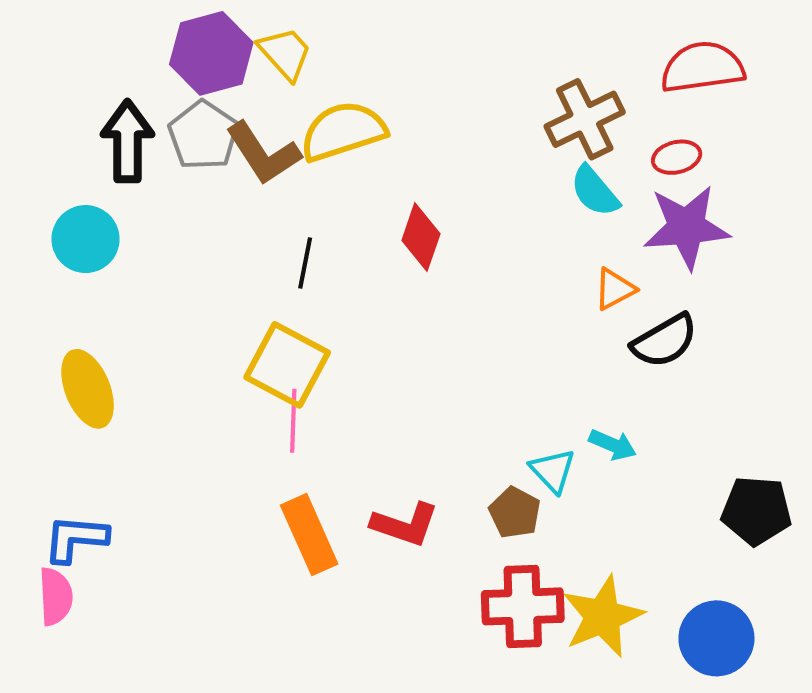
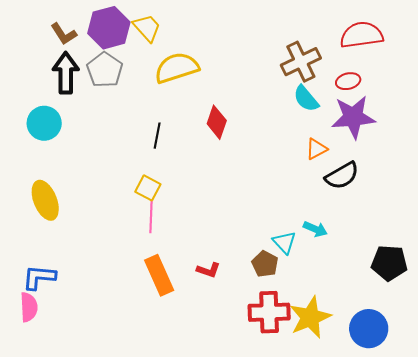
brown L-shape: (263, 153) -> (64, 34), moved, size x0.7
yellow square: (287, 365) -> (148, 188), size x0.6
red L-shape: (405, 525) -> (208, 270), size x0.7

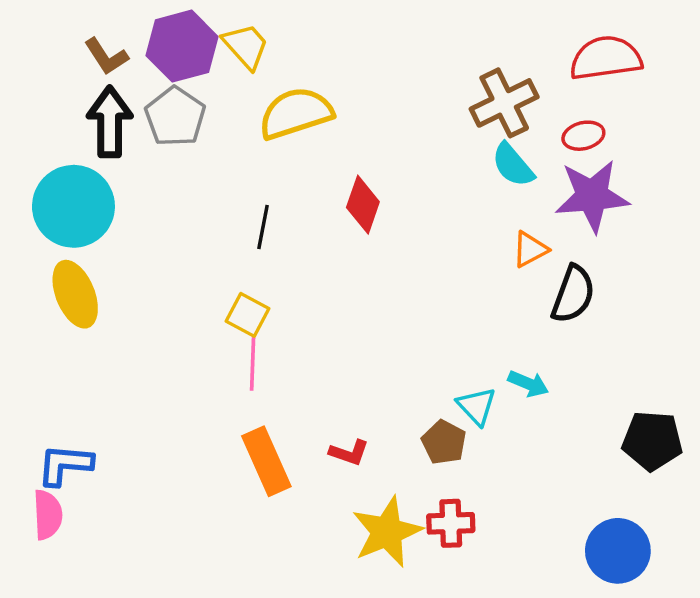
cyan circle: (44, 123) -> (73, 206), size x1.4
black semicircle: (342, 176) -> (573, 294), turned -40
yellow ellipse: (45, 200) -> (75, 294), moved
red cross: (269, 312) -> (451, 523), size x0.7
yellow star: (310, 317) -> (387, 532), moved

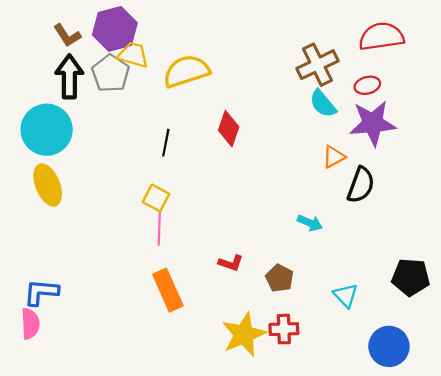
yellow trapezoid: (246, 46) -> (133, 55), moved, turned -32
cyan arrow: (528, 384) -> (310, 223), moved
cyan triangle: (477, 406) -> (346, 295), moved
red L-shape: (349, 453) -> (231, 263), moved

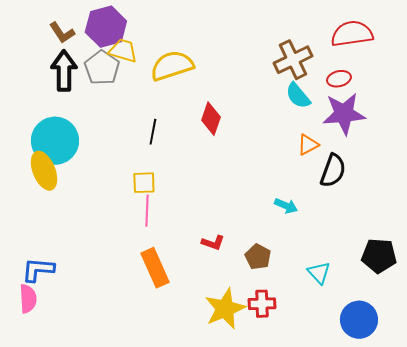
cyan circle: (47, 130) -> (55, 141), moved
yellow square: (156, 198) -> (144, 183), turned -30

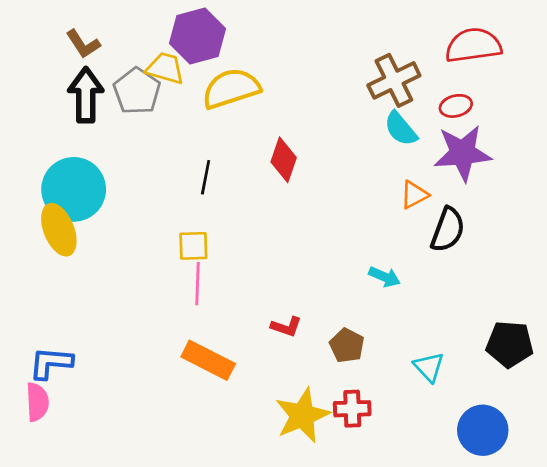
purple hexagon: (106, 27) -> (197, 36), moved
orange rectangle: (155, 268) -> (208, 360), turned -39

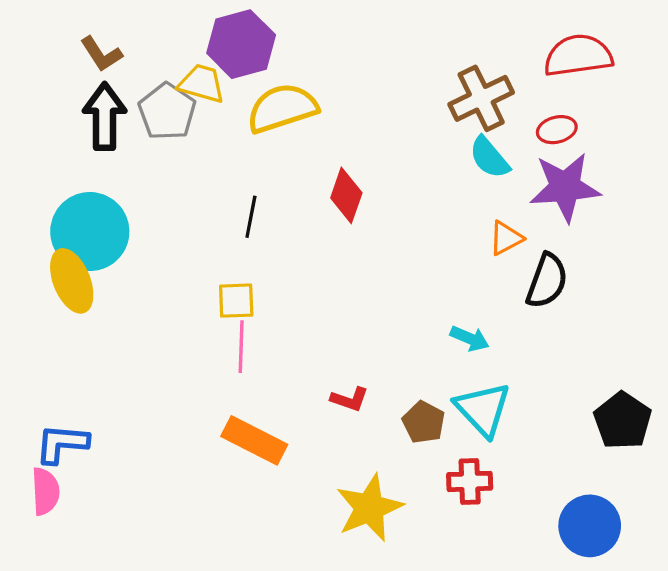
black pentagon: (510, 344) -> (623, 421), turned 30
cyan triangle: (429, 367) -> (483, 409), moved, size x1.5
red cross: (352, 409) -> (470, 481), moved

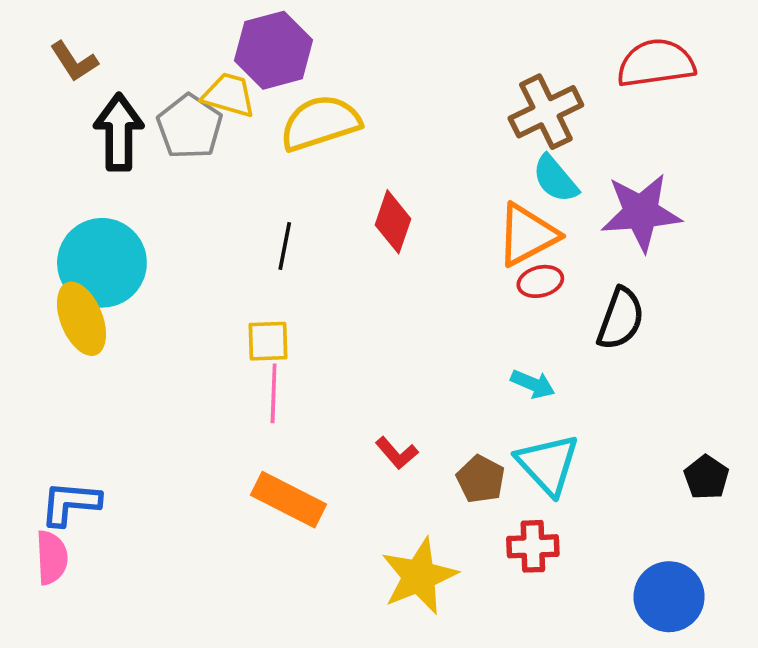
brown L-shape: (101, 54) -> (74, 61), moved
red ellipse: (557, 130) -> (540, 281), moved
orange triangle: (506, 238) -> (527, 235), moved, size x1.6
red L-shape: (350, 399) -> (397, 453), turned 30
black pentagon: (623, 421) -> (706, 477), size x0.7

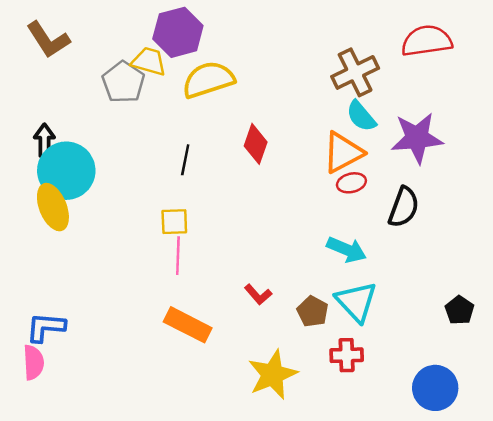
brown L-shape: (74, 61) -> (48, 40), size x1.4
black arrow: (119, 132) -> (44, 140), moved, size x0.7
cyan arrow: (533, 384) -> (347, 250), size x1.4

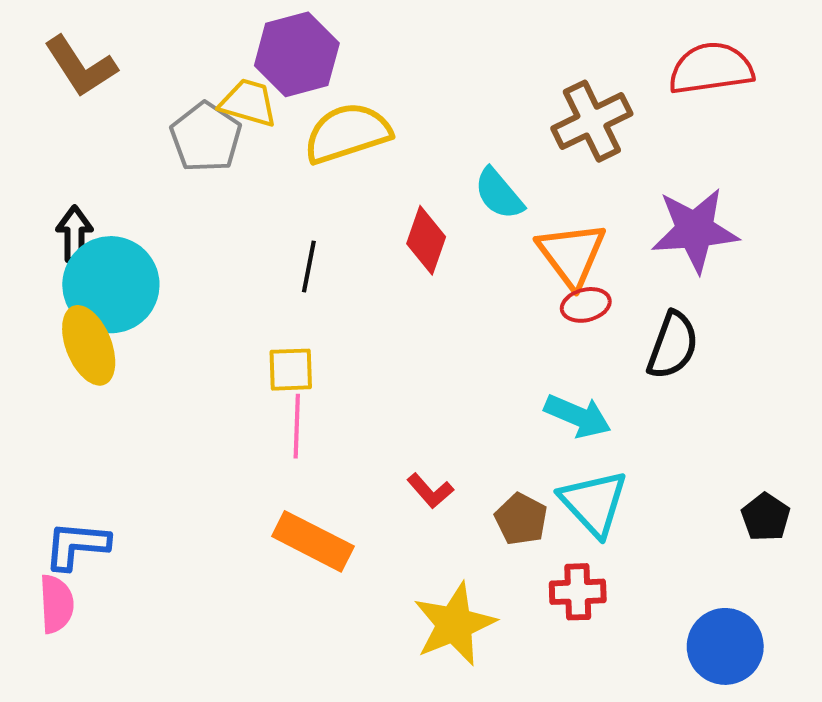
cyan semicircle: (361, 116) -> (499, 194), moved
orange triangle: (343, 152) -> (572, 254), turned -39

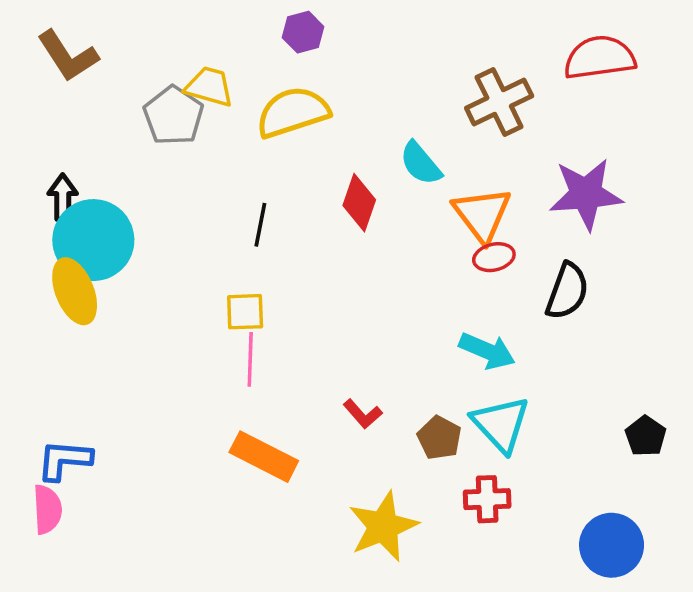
purple hexagon: (297, 54) -> (303, 32), moved, size x0.6

